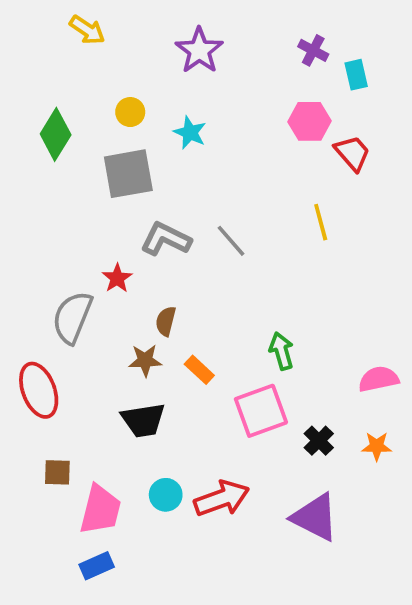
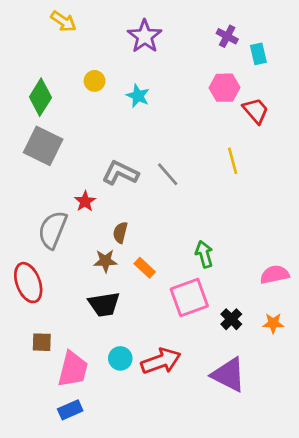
gray square: (128, 174) -> (43, 146), moved, turned 36

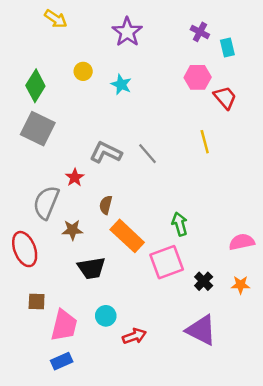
brown star: (105, 261) -> (72, 230), moved
orange rectangle: (145, 268) -> (127, 236), size x1.8
red arrow: (161, 361) -> (134, 336), moved, size x0.7

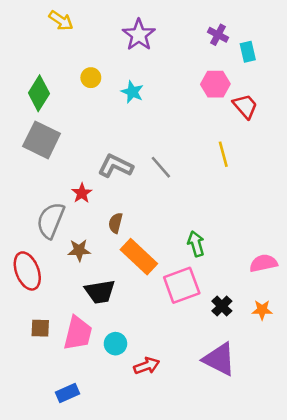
pink trapezoid: (64, 325) -> (78, 333), moved

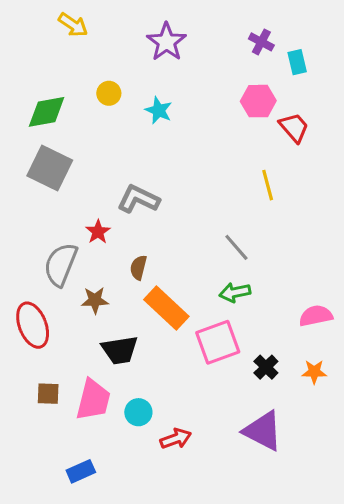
green diamond: (39, 93) -> (47, 112), turned 48
gray line: (161, 167) -> (236, 247), moved
green arrow: (196, 244) -> (235, 292), turned -85

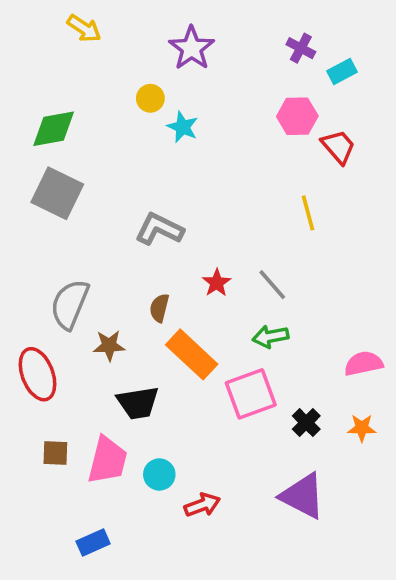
cyan rectangle: (297, 62) -> (342, 71), turned 75
yellow circle: (109, 93) -> (150, 98), moved
red star: (98, 232) -> (217, 283), moved

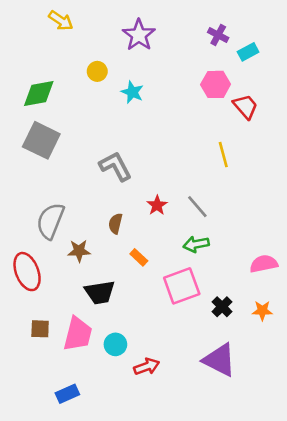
yellow circle: (150, 98) -> (97, 71), moved
gray L-shape: (159, 229) -> (115, 166), turned 36
orange rectangle: (192, 354) -> (139, 257), size x0.5

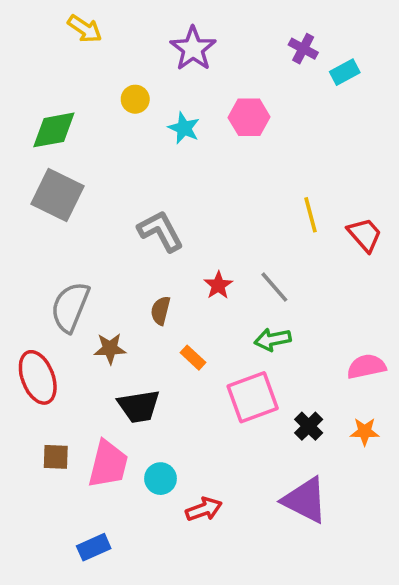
pink hexagon: (216, 84) -> (249, 117), moved
red trapezoid: (245, 106) -> (365, 235), moved

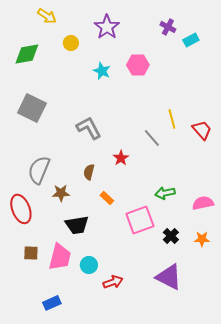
yellow circle: (135, 99) -> (71, 43), moved
green diamond: (54, 130) -> (27, 54), moved
gray line: (274, 287) -> (152, 138), moved
green arrow: (272, 339) -> (165, 193), moved

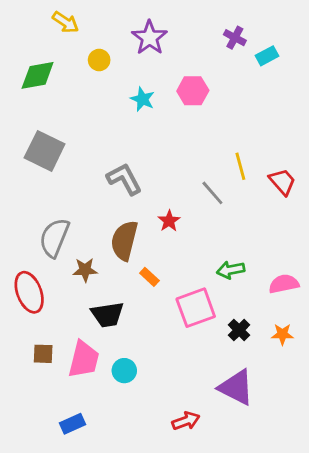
brown semicircle: (89, 172) -> (124, 240), size x1.8
red arrow: (113, 282) -> (186, 421), moved

